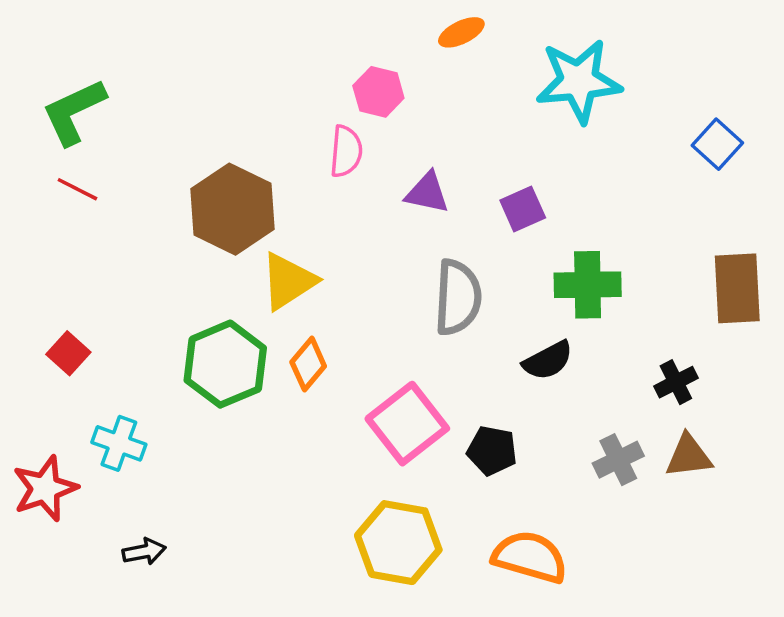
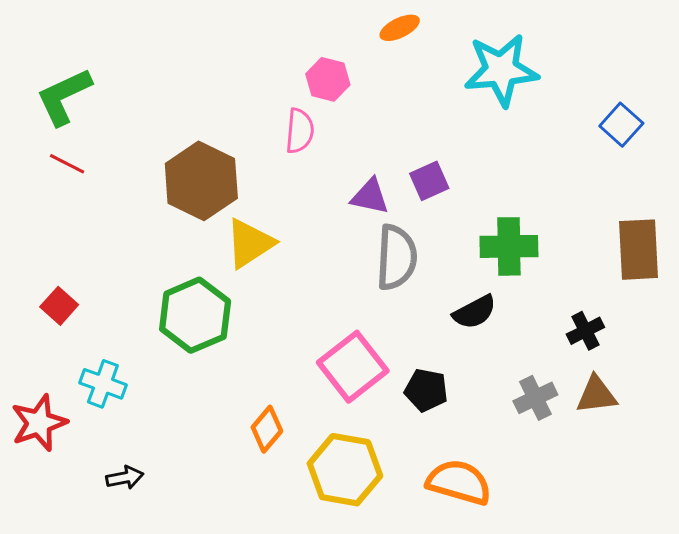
purple triangle: (427, 193) -> (370, 196), moved
purple square: (523, 209) -> (429, 181), moved
orange diamond: (308, 364) -> (267, 429), moved

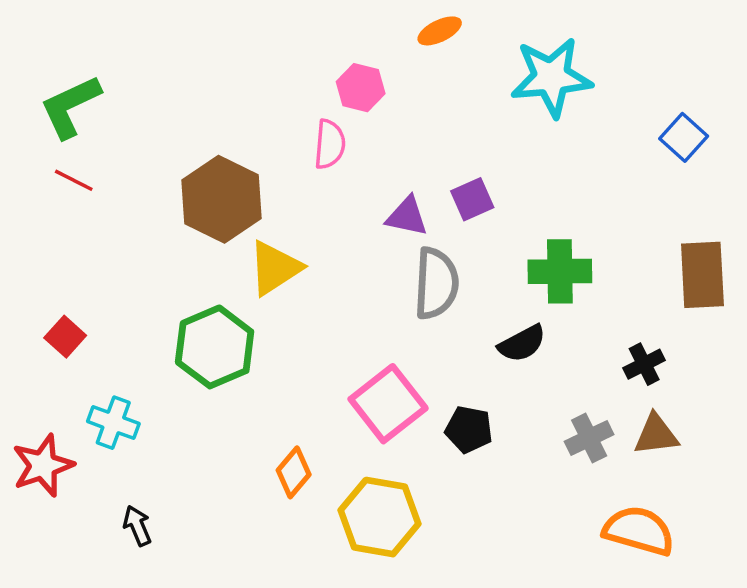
black arrow: (125, 478) -> (137, 526), turned -102
orange semicircle: (459, 482) -> (639, 531), moved

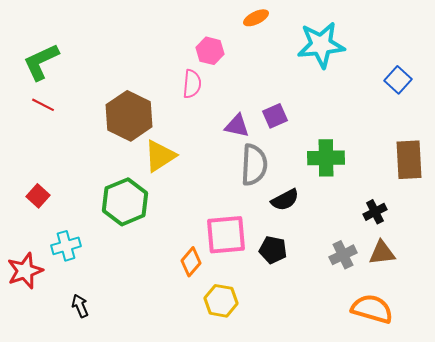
black semicircle: (522, 344) -> (285, 200), moved
pink square: (388, 404) -> (226, 235), turned 33
cyan cross: (113, 423) -> (66, 246), turned -36
orange diamond: (294, 472) -> (191, 262), moved
yellow hexagon: (380, 517) -> (221, 301), size x0.7

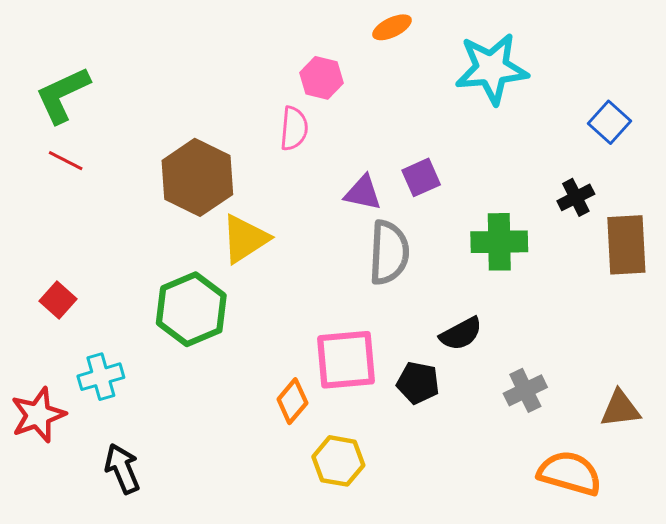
black semicircle: (285, 200) -> (461, 334), moved
black cross: (375, 212) -> (576, 197), moved
brown triangle: (382, 253) -> (620, 409), moved
black arrow: (80, 306) -> (122, 469), size x1.4

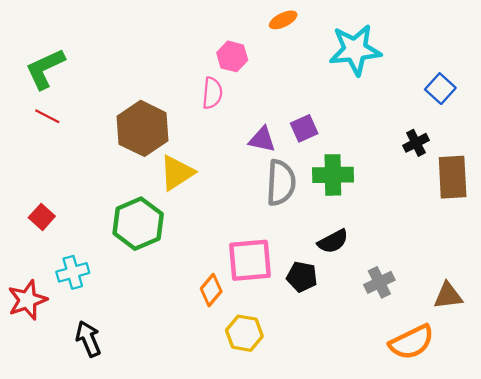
green cross: (499, 242) -> (333, 175), moved
orange semicircle: (570, 473) -> (412, 342), turned 138

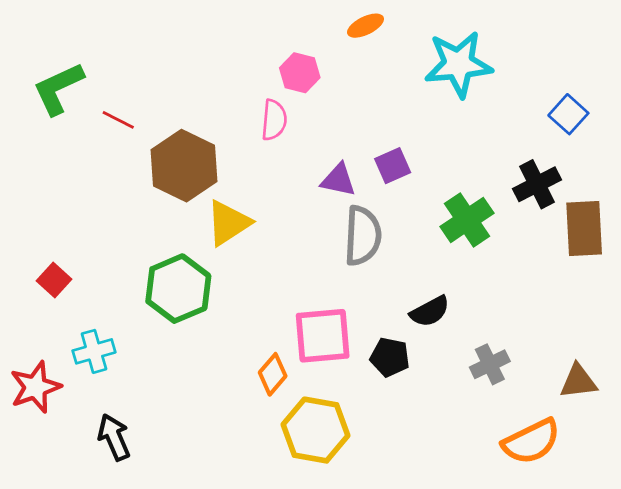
red line: (47, 116) -> (118, 120), moved
black cross: (416, 143) -> (537, 184), size x1.4
green cross: (333, 175) -> (467, 220), moved, turned -33
yellow hexagon: (244, 333) -> (316, 430), size x1.4

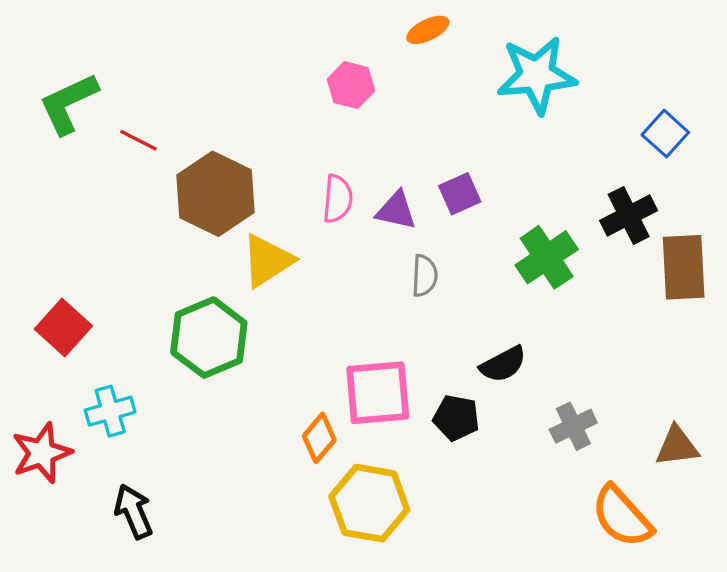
pink semicircle: (274, 120) -> (338, 199), moved
gray semicircle: (363, 236) -> (425, 276), size x0.6
red square: (54, 280) -> (63, 328), size x1.4
orange semicircle: (531, 441) -> (622, 516), turned 74

